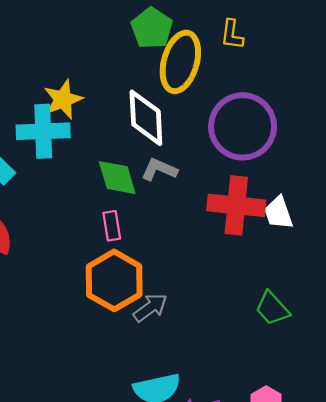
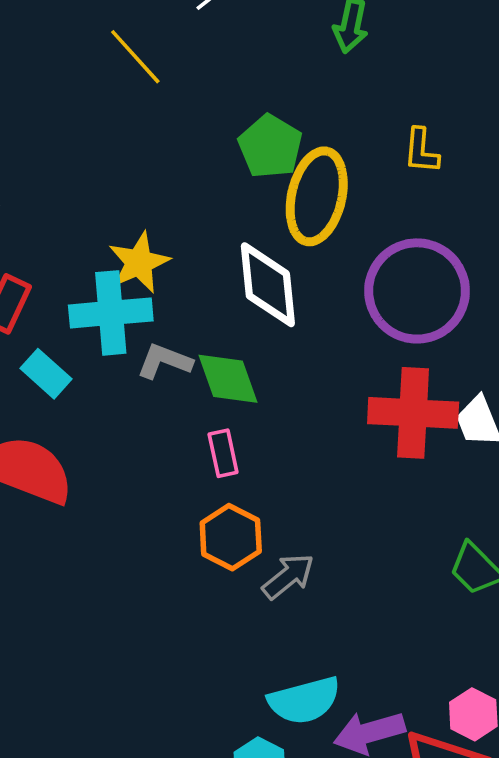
yellow L-shape: (232, 34) -> (421, 151), moved
gray L-shape: (159, 170) -> (165, 361), moved
orange hexagon: (114, 280) -> (231, 537), size x0.7

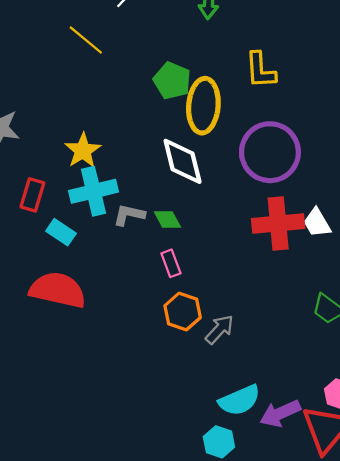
yellow L-shape: (421, 151) -> (260, 70), size x1.4
yellow star: (139, 262) -> (83, 151), moved
green diamond: (228, 379) -> (167, 220), size x0.7

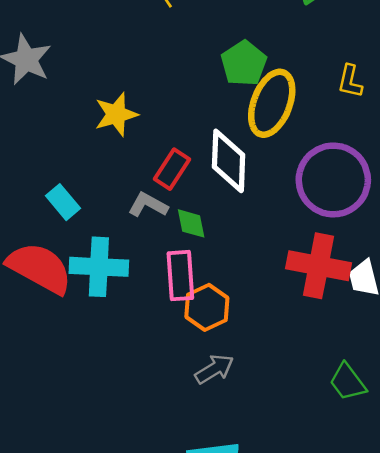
yellow L-shape: (260, 70) -> (350, 81), size x0.7
cyan cross: (94, 191) -> (99, 267), moved
red rectangle: (32, 195) -> (172, 169), moved
pink rectangle: (171, 263) -> (180, 276), size x1.5
orange hexagon: (183, 312) -> (207, 307), moved

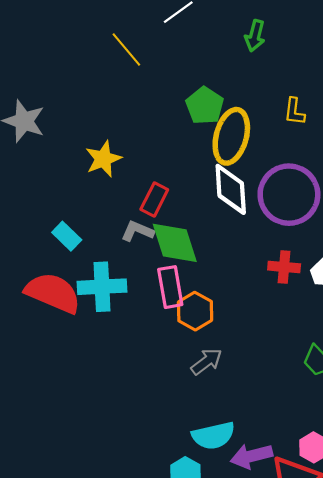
white diamond: (229, 161) -> (231, 189), moved
green diamond: (191, 223) -> (175, 243), size x1.8
red cross: (319, 266) -> (284, 267), size x0.6

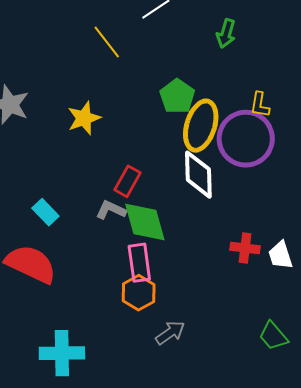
yellow star: (103, 159) -> (84, 118), moved
purple circle: (289, 195) -> (246, 139), moved
cyan cross: (102, 287) -> (62, 353), moved
orange hexagon: (195, 311) -> (139, 293), moved

